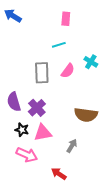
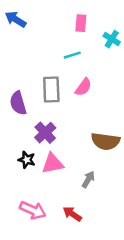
cyan cross: (91, 62) -> (112, 39), moved
purple semicircle: (14, 102) -> (18, 103), moved
pink arrow: (27, 155) -> (33, 210), moved

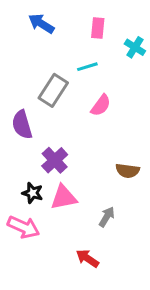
blue arrow: (16, 19) -> (41, 24), moved
gray rectangle: (51, 90) -> (53, 90), moved, turned 35
brown semicircle: (106, 141) -> (127, 171), size x0.7
pink arrow: (33, 210) -> (23, 227), moved

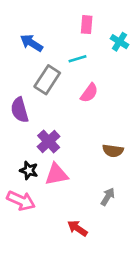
blue arrow: (41, 24) -> (31, 43), moved
gray arrow: (107, 217) -> (108, 197), moved

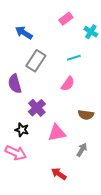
pink rectangle: (87, 25) -> (66, 19), turned 48
cyan line: (77, 59) -> (74, 58), moved
pink semicircle: (89, 93) -> (68, 84), moved
pink triangle: (56, 174) -> (57, 133), moved

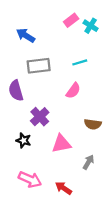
cyan cross: (91, 32) -> (91, 26), moved
gray rectangle: (36, 61) -> (39, 66), turned 50
pink arrow: (16, 153) -> (30, 179), moved

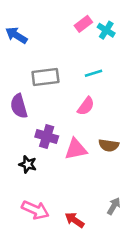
blue arrow: (26, 35) -> (16, 35), moved
purple cross: (40, 117) -> (47, 136), turned -30
pink triangle: (61, 144) -> (76, 149), moved
gray arrow: (88, 162) -> (114, 206), moved

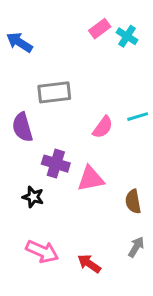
cyan line: (94, 73) -> (138, 117), moved
brown semicircle: (109, 145) -> (133, 201), moved, turned 72

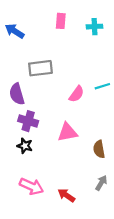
pink rectangle: (100, 29) -> (61, 21), moved, turned -49
cyan cross: (127, 36) -> (94, 27), turned -35
purple cross: (56, 164) -> (28, 121), moved

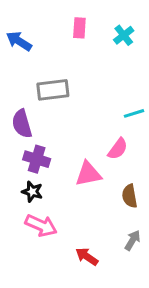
cyan cross: (94, 27) -> (124, 35), turned -35
pink semicircle: (76, 94) -> (118, 149), moved
pink arrow: (31, 186) -> (41, 226), moved

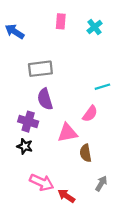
purple semicircle: (22, 124) -> (45, 99), moved
brown semicircle: (130, 196) -> (86, 153), moved
pink arrow: (41, 226) -> (42, 182), moved

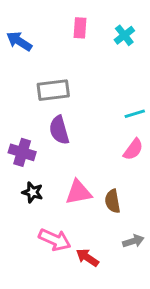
pink semicircle: (90, 114) -> (133, 149), moved
purple cross: (28, 122) -> (22, 152), moved
pink triangle: (68, 133) -> (78, 192), moved
gray arrow: (101, 183) -> (133, 241), turned 42

